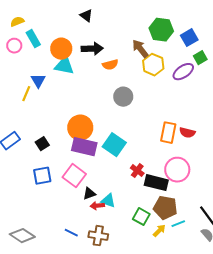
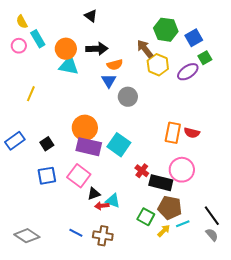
yellow semicircle: (17, 22) -> (22, 22), turned -96
blue triangle: (38, 81) -> (109, 81), moved

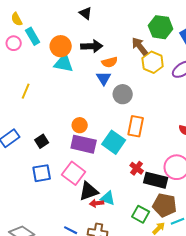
orange circle: (85, 128) -> (80, 125), size x0.6
orange rectangle: (173, 133) -> (136, 126), moved
black triangle: (94, 194) -> (89, 191), size x1.5

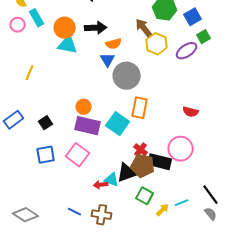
gray circle: (123, 94) -> (127, 76), size x1.4
black triangle: (89, 191) -> (127, 173), moved
brown pentagon: (165, 205) -> (143, 166), moved

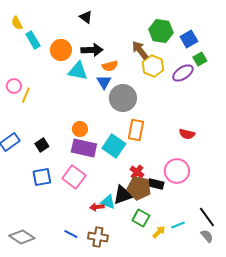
pink circle: (18, 25) -> (14, 86), moved
cyan triangle: (68, 45) -> (78, 71), moved
black rectangle: (160, 162) -> (156, 184), size x0.7

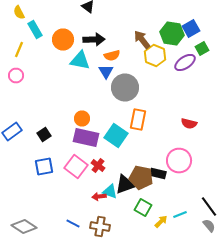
green hexagon: (161, 31) -> (172, 34), moved
yellow line: (26, 95) -> (19, 50), moved
red cross: (137, 172) -> (98, 166), moved

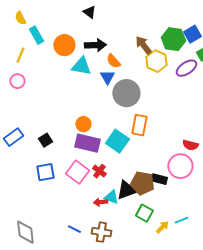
orange semicircle: (112, 56) -> (113, 61), turned 63
red semicircle: (189, 124) -> (190, 145), moved
gray diamond: (24, 226) -> (25, 232), turned 50

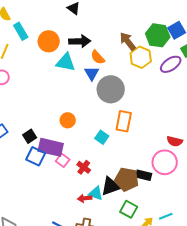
cyan square: (117, 141) -> (102, 137), size x0.6
purple rectangle: (87, 143) -> (51, 147), moved
blue square: (45, 172) -> (36, 156), moved, turned 36
pink square: (77, 172) -> (63, 160), moved, size x0.6

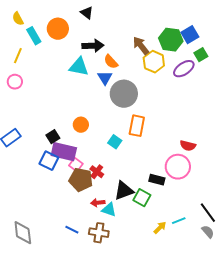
orange circle: (49, 41) -> (58, 29), moved
black square: (30, 136) -> (53, 137), moved
brown pentagon: (127, 179) -> (81, 180), moved
cyan triangle: (96, 193) -> (109, 210), moved
green square: (129, 209) -> (142, 198), moved

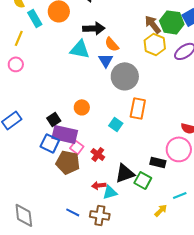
brown arrow: (141, 46) -> (153, 24), moved
brown pentagon: (81, 180) -> (68, 162), moved
cyan triangle: (109, 210) -> (110, 192), turned -35
cyan line: (179, 221) -> (180, 195), moved

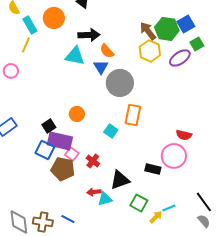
yellow line: (19, 38) -> (26, 45), moved
green square: (143, 180) -> (139, 203), moved
cyan line: (180, 195) -> (169, 208), moved
brown cross: (100, 215) -> (43, 222), moved

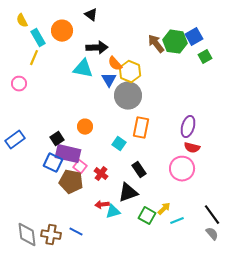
yellow hexagon: (150, 51) -> (130, 72), moved
purple ellipse: (180, 58) -> (188, 127), moved, turned -40
black rectangle: (153, 169) -> (139, 170), moved, turned 42
yellow arrow: (156, 217) -> (164, 209), moved

